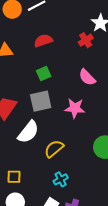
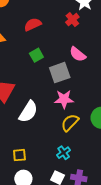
gray square: (41, 101) -> (60, 73), moved
pink star: (75, 108) -> (64, 99), moved
yellow semicircle: (54, 149) -> (70, 123), moved

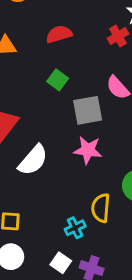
green square: (36, 55) -> (58, 80), turned -32
yellow semicircle: (70, 123) -> (101, 208), moved, turned -48

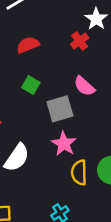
pink star: (88, 150) -> (64, 144), turned 30
yellow semicircle: (101, 208) -> (79, 172), moved

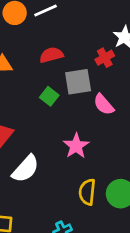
gray square: (60, 109) -> (78, 82), moved
pink star: (64, 144) -> (76, 146), moved

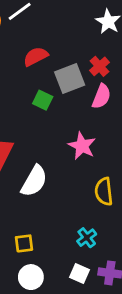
red cross: (105, 58) -> (99, 66), moved
pink semicircle: (104, 104) -> (101, 96), turned -105

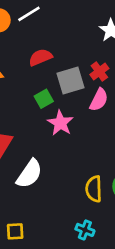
green square: (43, 100) -> (44, 99), turned 30
pink star: (82, 146) -> (60, 123), moved
cyan cross: (87, 238) -> (85, 230), moved, turned -36

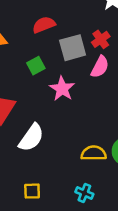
green square: (44, 99) -> (36, 66), moved
yellow semicircle: (94, 189) -> (94, 153), turned 90
yellow square: (15, 231) -> (32, 191), moved

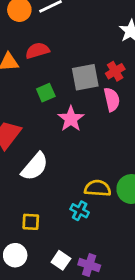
red semicircle: (44, 25) -> (37, 51), moved
pink semicircle: (100, 67) -> (112, 99), turned -45
cyan cross: (84, 193) -> (80, 211), moved

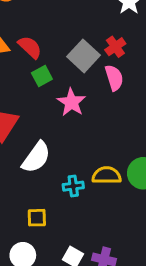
red semicircle: (37, 51) -> (30, 47), moved, turned 65
gray square: (85, 77) -> (83, 56), turned -32
cyan cross: (80, 211) -> (73, 186), moved, turned -30

